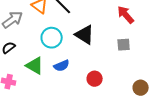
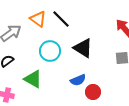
blue semicircle: (62, 66) -> (78, 80), moved

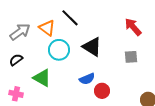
orange triangle: (38, 19) -> (47, 28), moved

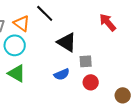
cyan circle: (59, 50) -> (15, 45), moved
gray square: (131, 57) -> (86, 61), moved
red circle: (102, 91) -> (91, 82), moved

